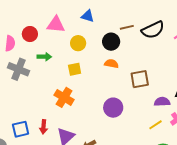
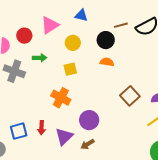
pink triangle: (56, 25) -> (50, 25), turned -36
brown square: (140, 79) -> (130, 96), moved, turned -30
purple circle: (113, 108) -> (89, 120), moved

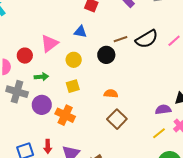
orange semicircle: (107, 62) -> (111, 94), moved
brown square: (130, 96) -> (117, 119), moved
purple circle: (89, 120) -> (42, 105), moved

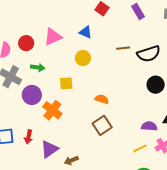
black circle: (106, 55) -> (156, 85), moved
yellow circle: (74, 60) -> (83, 58), moved

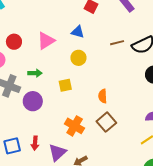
red circle: (26, 43) -> (14, 42), moved
orange semicircle: (102, 99) -> (103, 96), turned -104
orange cross: (52, 110) -> (75, 126), moved

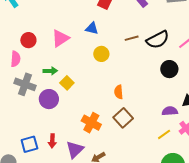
yellow circle: (78, 58) -> (101, 54), moved
yellow square: (65, 85) -> (67, 83), moved, turned -32

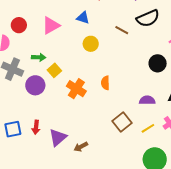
brown line: (132, 38) -> (122, 30), turned 40
black semicircle: (158, 40) -> (148, 18), moved
purple semicircle: (170, 111) -> (147, 100), moved
brown square: (123, 118) -> (122, 122), moved
orange cross: (91, 123) -> (76, 89), moved

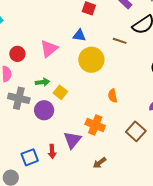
yellow circle: (91, 44) -> (91, 60), size x1.6
orange cross: (76, 89) -> (95, 125), moved
purple triangle: (58, 137) -> (72, 140), moved

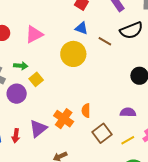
blue triangle: (79, 35) -> (81, 28), moved
orange semicircle: (113, 96) -> (86, 111), moved

